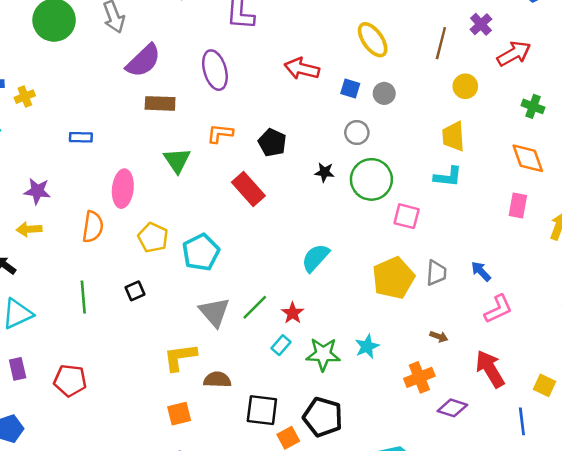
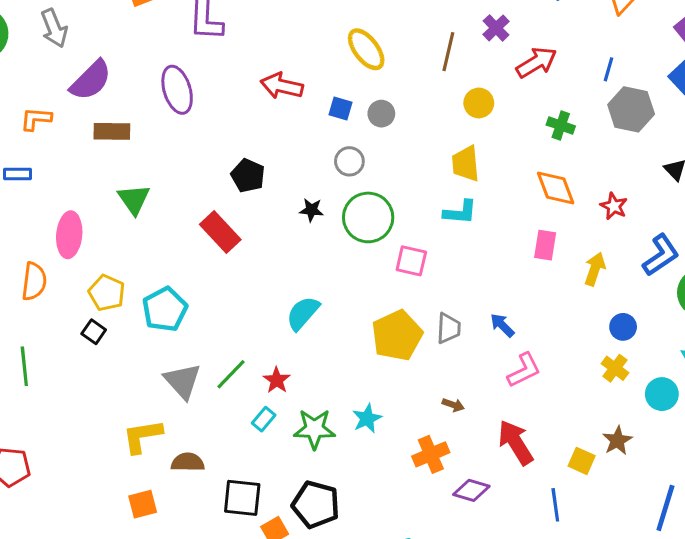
orange L-shape: (220, 133) -> (36, 119), moved
black square: (135, 291) -> (94, 332), moved, turned -30

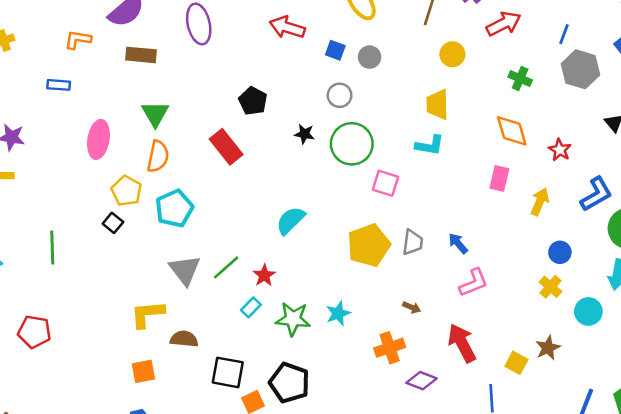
orange semicircle: (34, 281) -> (158, 156), moved

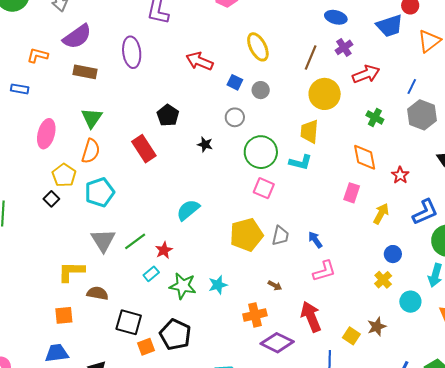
yellow circle: (452, 54) -> (325, 94), size x1.6
green circle: (352, 144) -> (261, 152), moved
purple diamond: (422, 381) -> (277, 343), size x1.4

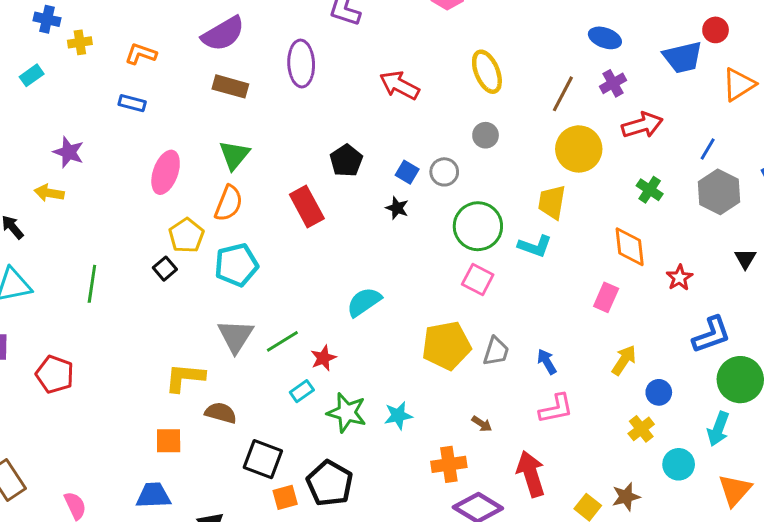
orange L-shape: (38, 55) -> (141, 54), moved
blue square: (235, 82) -> (407, 172), moved
yellow arrow: (381, 214) -> (624, 360), moved

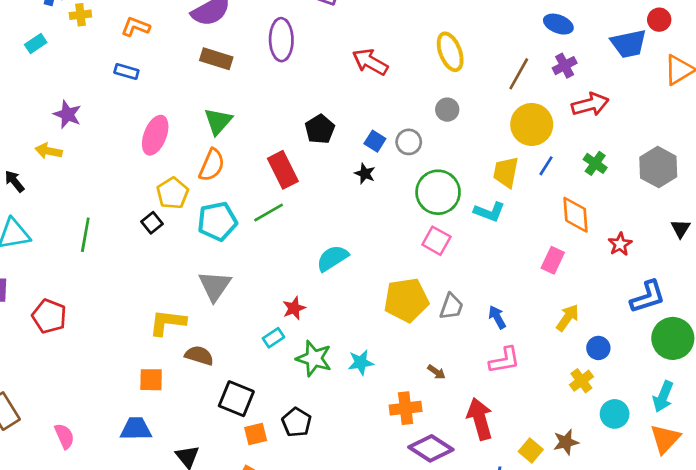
blue line: (708, 149) -> (546, 166), moved
green line: (282, 341) -> (269, 212), moved
cyan arrow: (718, 429) -> (663, 397), moved
black pentagon: (330, 483) -> (297, 422), size x0.7

